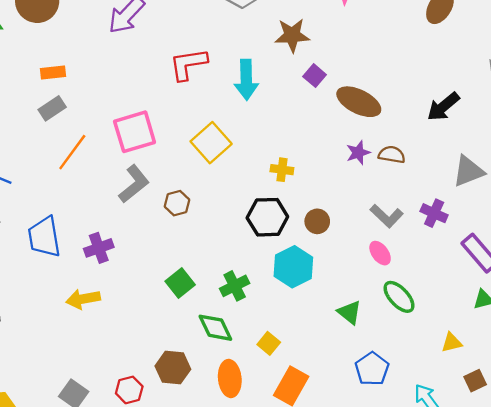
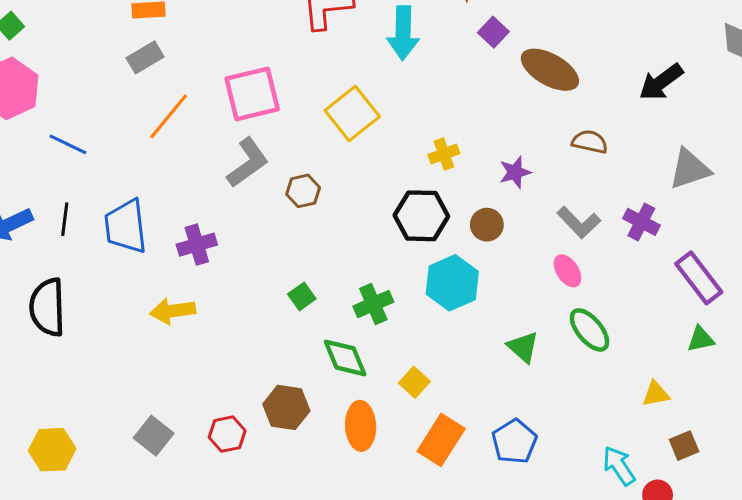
purple star: (358, 153) -> (515, 172), moved
yellow cross: (282, 170) -> (444, 154), turned -30
green square: (180, 283) -> (302, 296), size x0.7
blue pentagon: (372, 369) -> (514, 442), moved

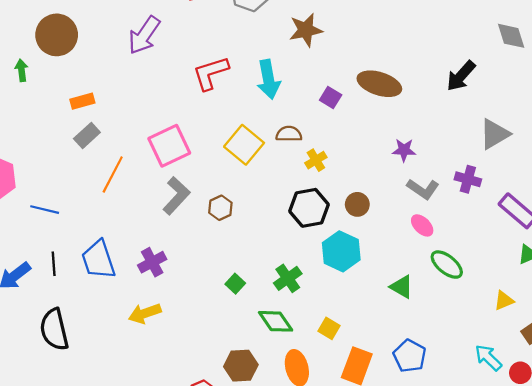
purple square: (493, 32) -> (331, 97), moved
brown semicircle: (590, 142) -> (289, 134), moved
purple star: (515, 172) -> (404, 150), moved, turned 30

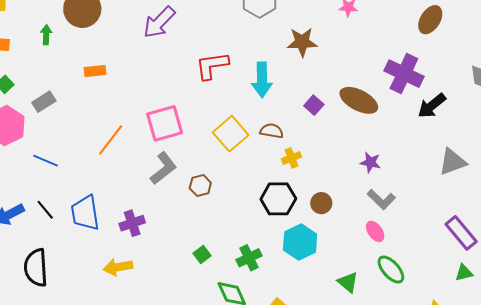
gray rectangle: (87, 136) -> (44, 102), moved
purple cross: (468, 179) -> (404, 74), moved, size x1.6
black line: (54, 264) -> (45, 210), turned -45

